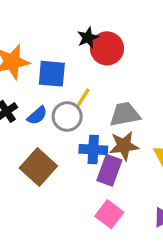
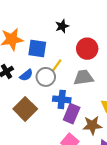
red circle: (107, 48) -> (87, 49), moved
brown star: (124, 146) -> (92, 125), moved

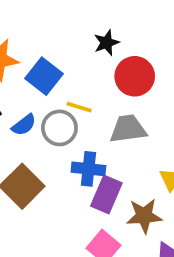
black star: (62, 26) -> (107, 43), moved
blue square: (37, 48) -> (44, 76), turned 30
yellow line: (57, 65) -> (79, 107), turned 72

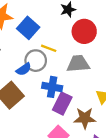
blue semicircle: (24, 125) -> (24, 69), moved

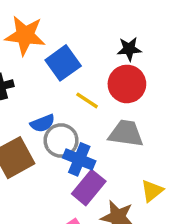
red circle: (84, 31) -> (127, 84), moved
gray circle: (36, 61) -> (61, 140), moved

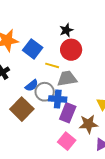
gray trapezoid: (126, 133) -> (67, 79), moved

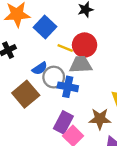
red circle: (71, 50) -> (85, 45), moved
purple rectangle: (68, 113) -> (63, 122), moved

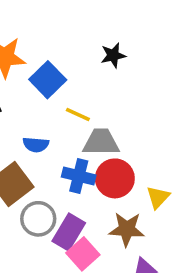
red circle: (85, 45) -> (115, 178), moved
blue semicircle: (40, 68) -> (36, 145), turned 35
gray circle: (54, 77) -> (38, 219), moved

